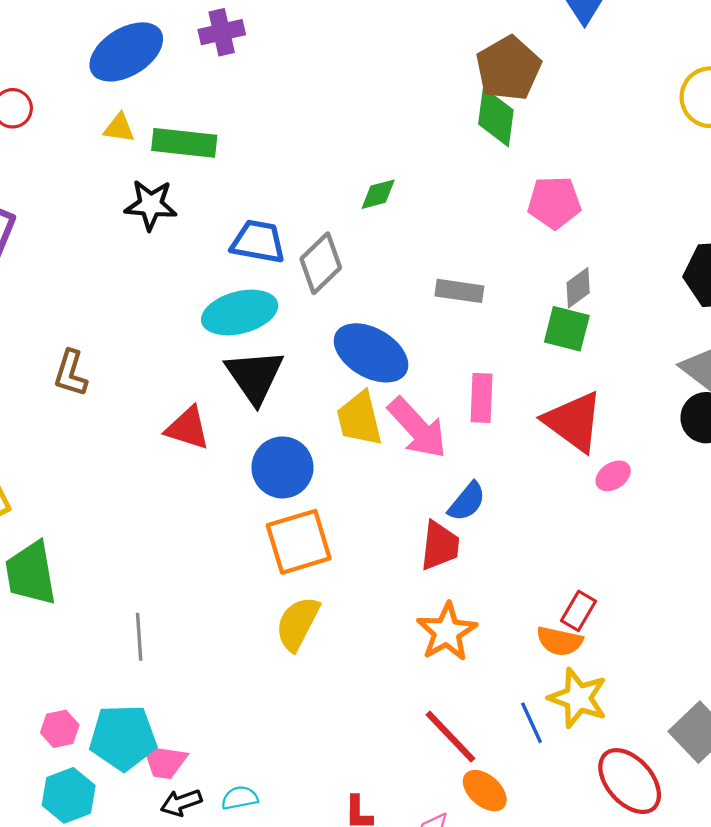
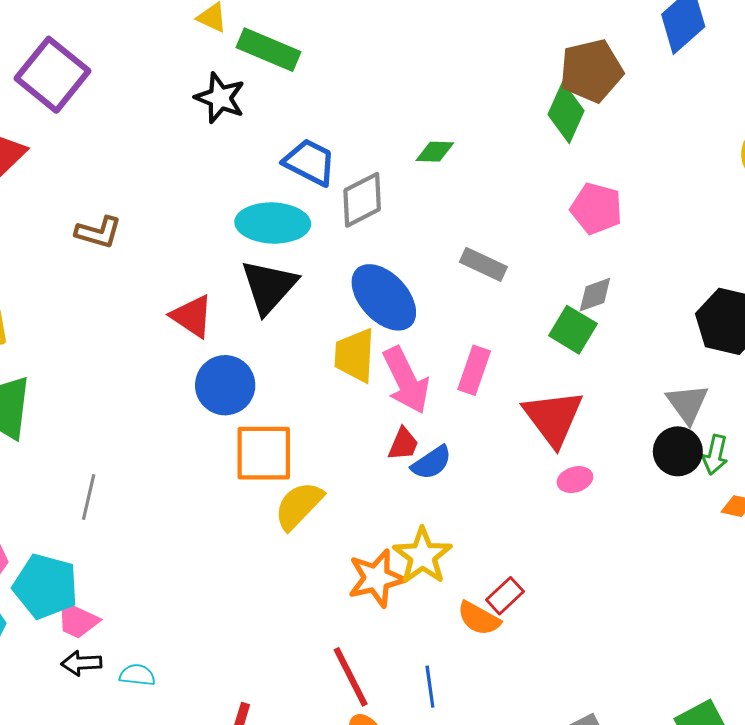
brown L-shape: (71, 373) -> (98, 232), turned -108
blue circle: (282, 467) -> (225, 385), moved
red trapezoid: (440, 546) -> (403, 444), moved, size x0.7
yellow semicircle: (298, 624) -> (299, 506), moved
yellow star: (578, 698) -> (423, 556), moved

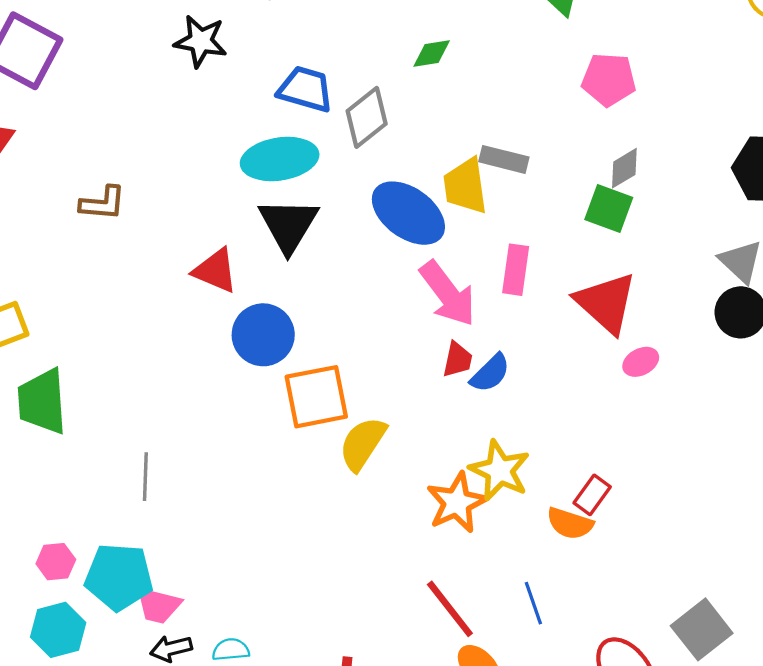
yellow trapezoid: (355, 355) -> (465, 186), moved

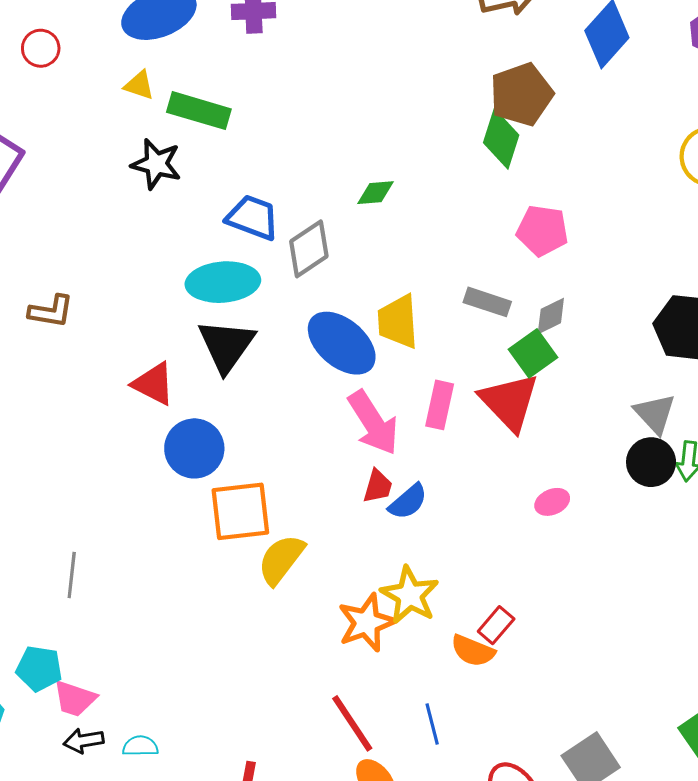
gray rectangle: (504, 159) -> (487, 302), moved
green square: (609, 209) -> (533, 353), turned 30
red triangle: (606, 303) -> (509, 402), moved
cyan pentagon: (119, 577) -> (39, 669), size x0.7

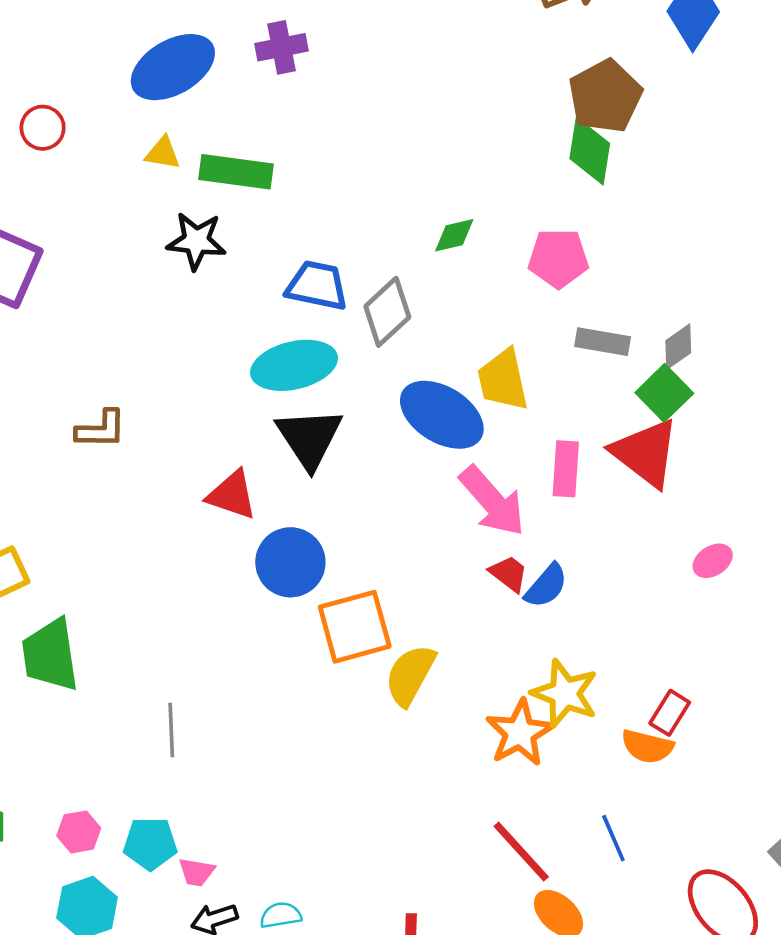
pink pentagon: (542, 231) -> (558, 258), moved
red trapezoid: (378, 486) -> (509, 574), turned -60
pink trapezoid: (75, 699) -> (197, 872), size x0.7

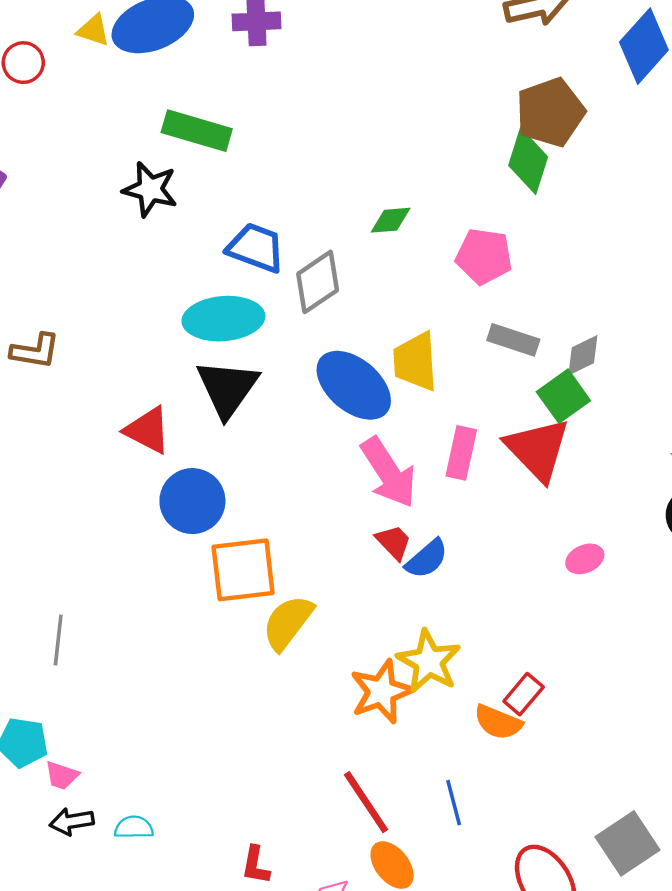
yellow triangle: (163, 153) -> (93, 30), moved

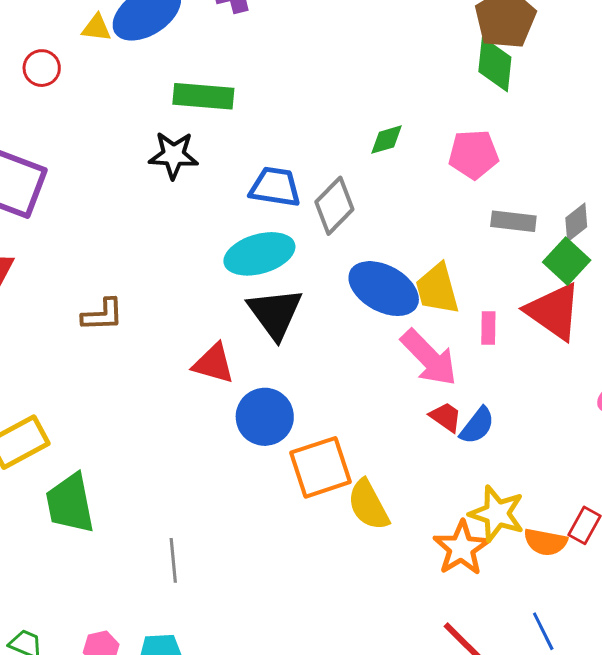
yellow trapezoid: (415, 362) -> (437, 289), moved
pink rectangle: (461, 453) -> (488, 328), size x0.7
yellow semicircle: (288, 623) -> (368, 505), turned -54
orange semicircle: (498, 722) -> (545, 542), moved

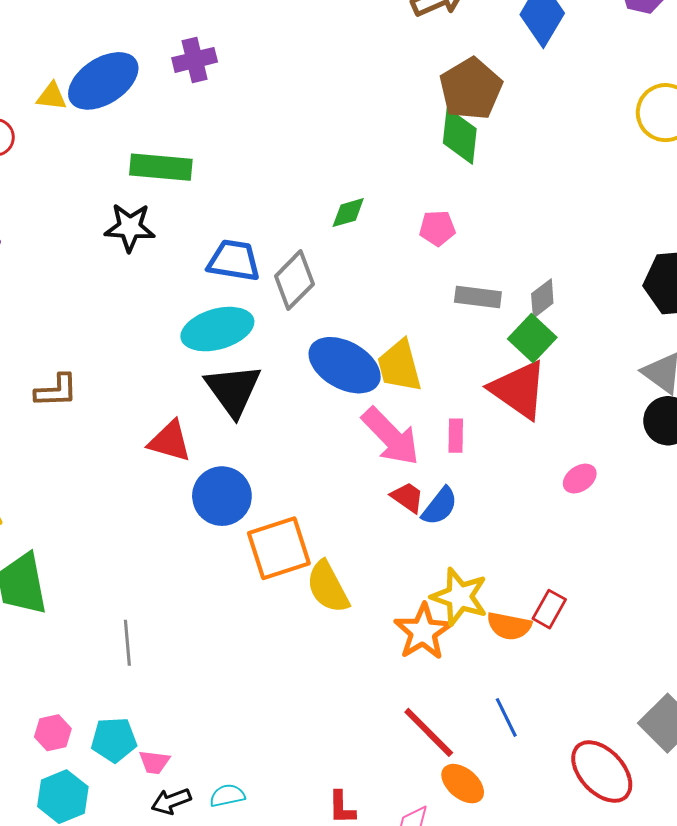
pink pentagon: (473, 154) -> (437, 228), size x0.7
pink rectangle: (488, 328) -> (456, 436), moved

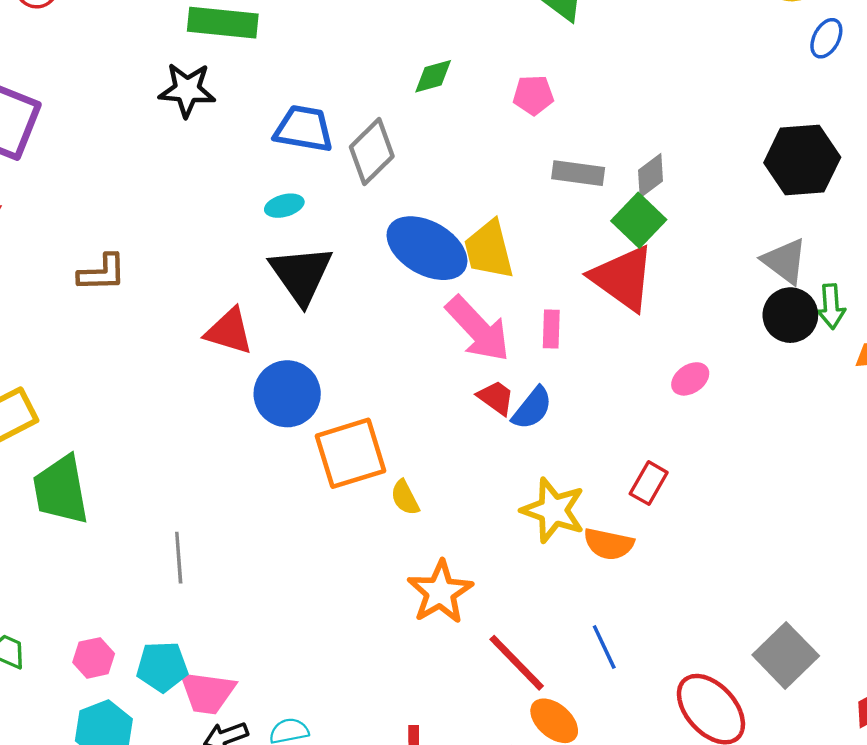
cyan ellipse: (217, 329) -> (284, 206), size x0.5
yellow semicircle: (328, 587) -> (405, 498), size x0.6
red rectangle: (549, 609) -> (649, 483), moved
orange star: (423, 632) -> (440, 592), moved
pink trapezoid: (154, 762) -> (207, 692), size x1.6

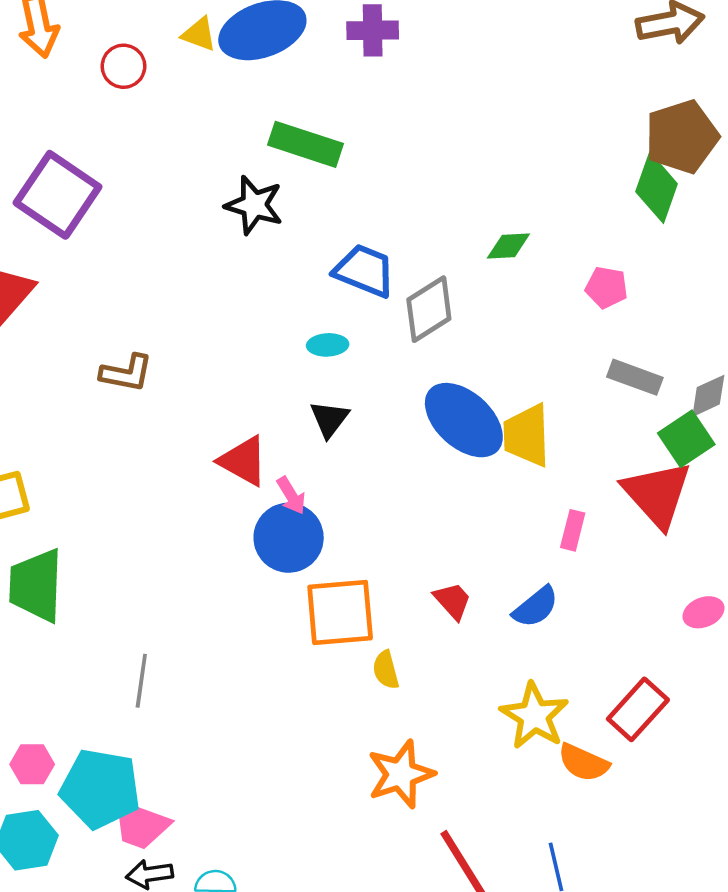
black triangle: (301, 274) -> (329, 419), size x0.6
pink arrow: (478, 329) -> (291, 496), moved, size x0.5
red trapezoid: (496, 398) -> (453, 601), moved
red rectangle: (649, 483) -> (638, 709), size x1.4
cyan pentagon: (162, 667) -> (100, 789), size x1.5

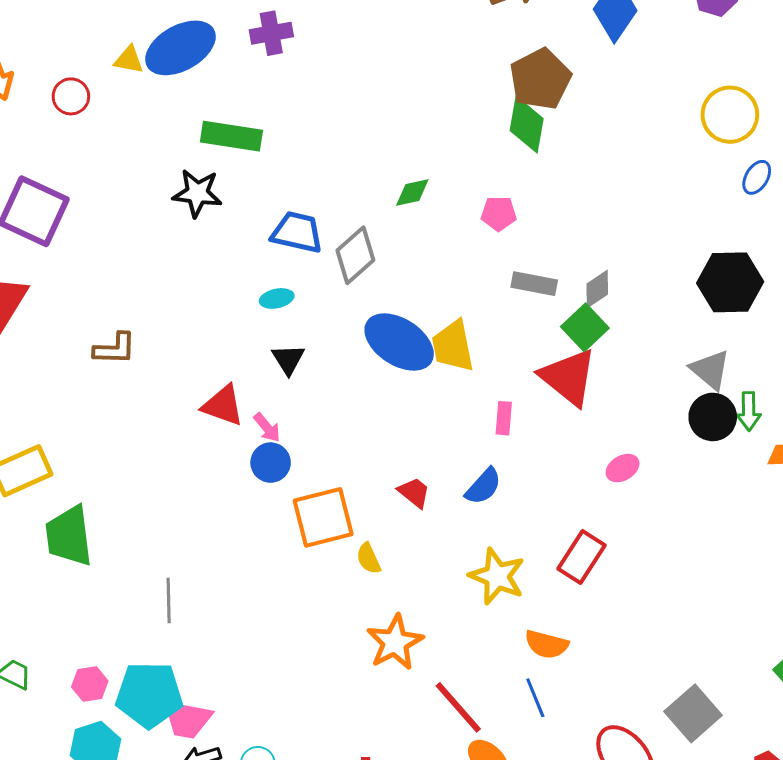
blue circle: (289, 538) -> (271, 463), size x0.7
orange semicircle: (583, 763) -> (547, 644), moved

